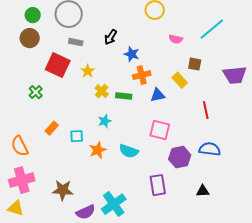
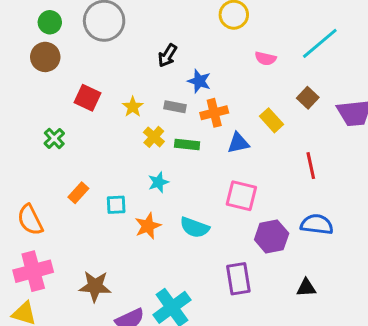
gray rectangle: (76, 42) -> (175, 107), moved
brown square: (195, 64) -> (308, 98), moved, turned 32
red square: (58, 65) -> (87, 98), size x0.7

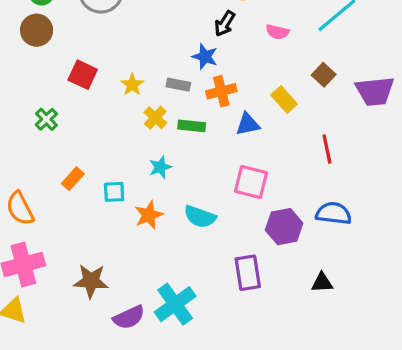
black arrow: (167, 55) -> (225, 24), moved

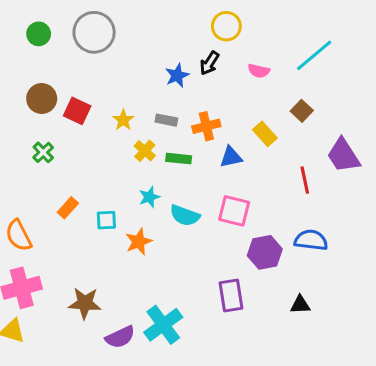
brown circle: (37, 30) -> (42, 99), moved
blue star: (205, 57) -> (177, 75), moved, turned 30
purple trapezoid: (375, 91) -> (343, 155), moved, turned 63
cyan semicircle: (200, 217) -> (185, 215), moved

